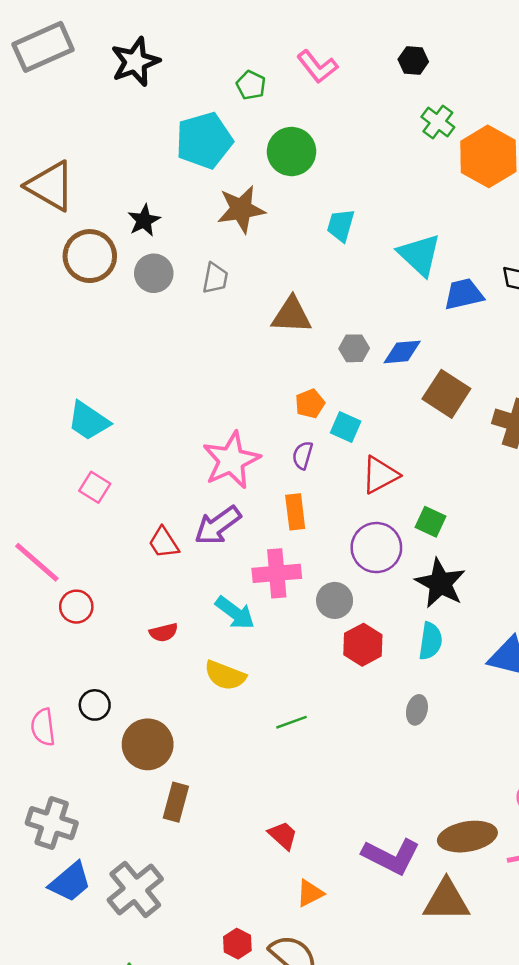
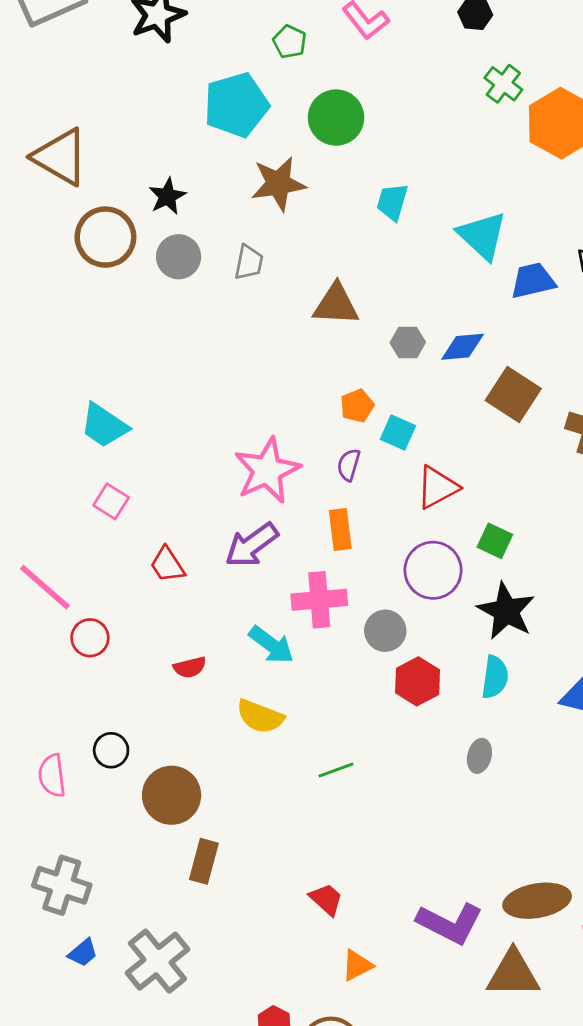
red trapezoid: (164, 543) -> (167, 565), moved
blue trapezoid: (70, 882) -> (83, 953), size x0.6

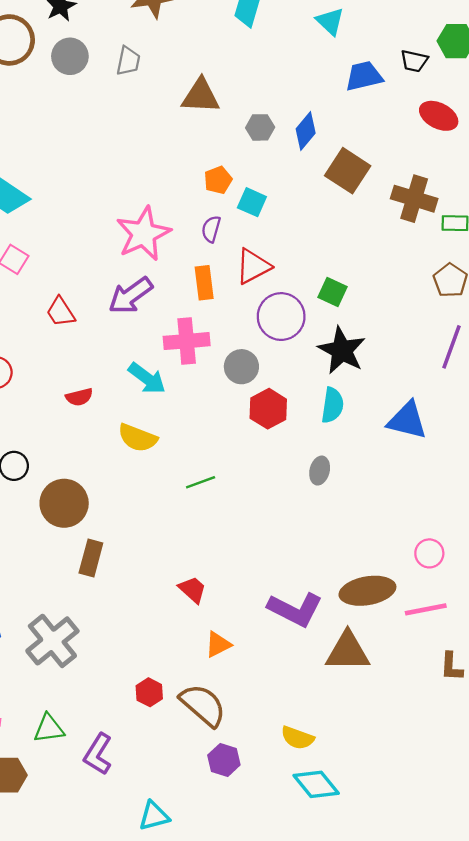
cyan triangle: (482, 236) -> (330, 21), moved, size x0.7
blue diamond: (463, 347) -> (306, 131), turned -45
red triangle: (437, 487) -> (253, 266), moved

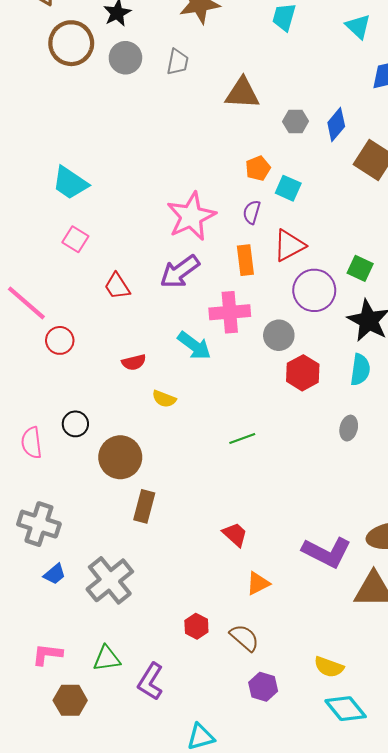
yellow semicircle: (138, 438) -> (164, 399), moved, size x0.7
brown semicircle: (203, 705) -> (244, 638), size x0.7

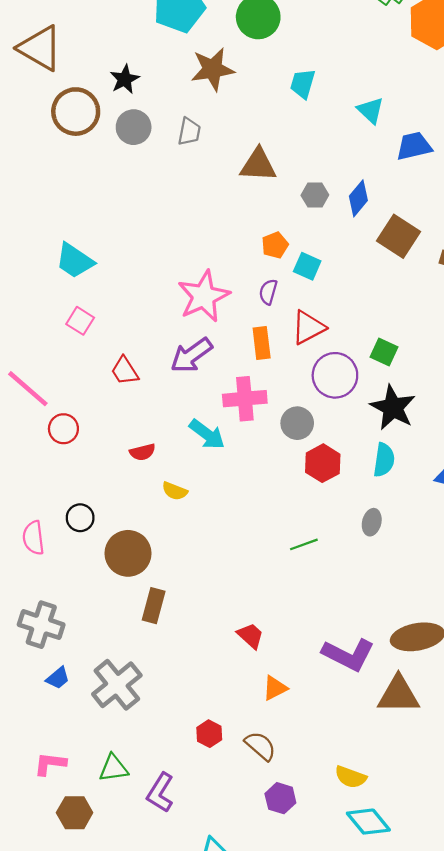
cyan triangle: (358, 26) -> (371, 110), moved
green line: (242, 438) -> (304, 544), moved

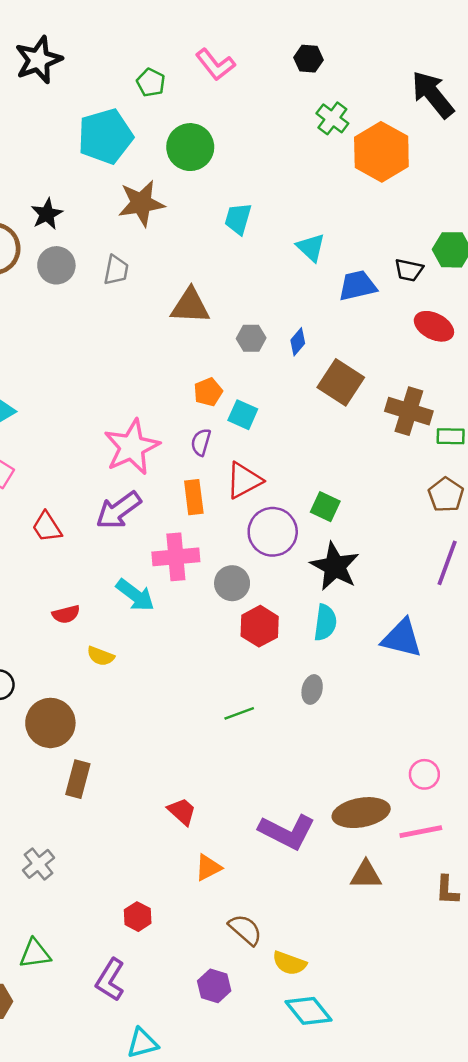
blue diamond: (358, 198) -> (298, 342), size x0.7
gray cross: (117, 685) -> (38, 864), size x0.6
brown triangle: (398, 695) -> (366, 875), moved, size x0.7
brown semicircle: (260, 746) -> (245, 930), moved
purple L-shape: (160, 793) -> (110, 980), moved

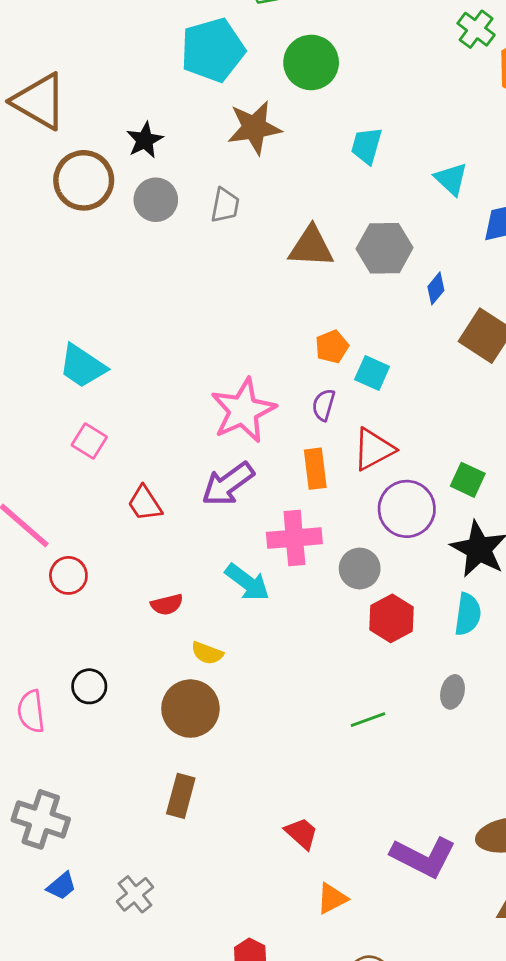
gray hexagon: (251, 338) -> (385, 248), moved, size x1.6
brown circle: (50, 723) -> (190, 709), moved

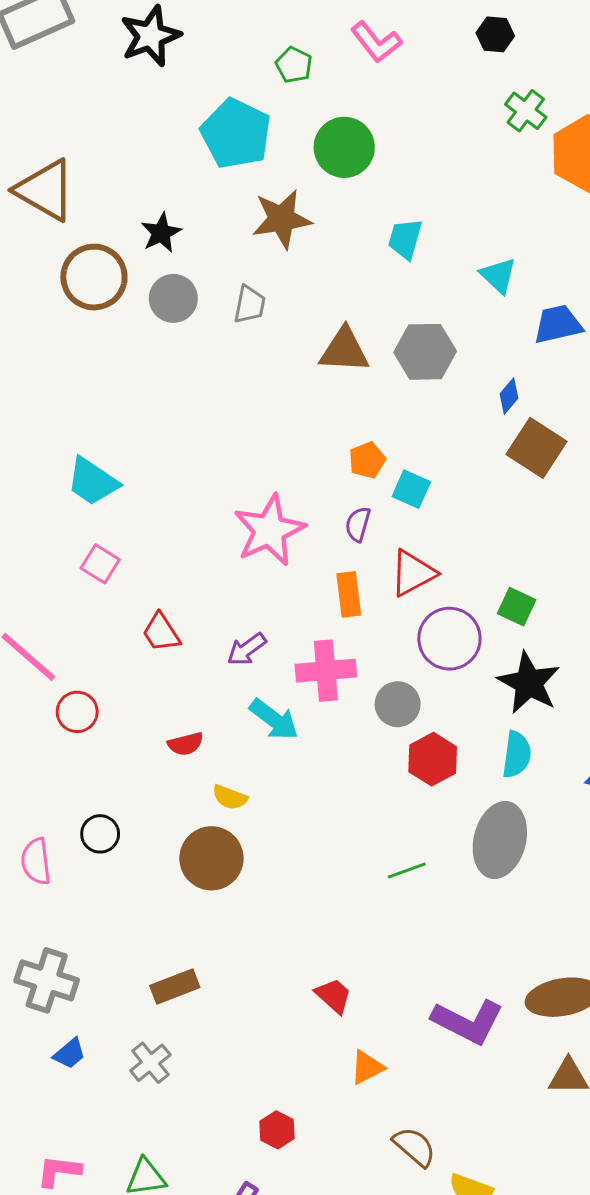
cyan pentagon: (213, 50) -> (236, 134), turned -30
blue diamond: (436, 288) -> (509, 396), moved
purple arrow: (228, 484) -> (247, 649), moved, size x0.7
gray ellipse: (453, 692) -> (500, 840), size x2.0
brown rectangle: (181, 796) -> (175, 986), moved, turned 54

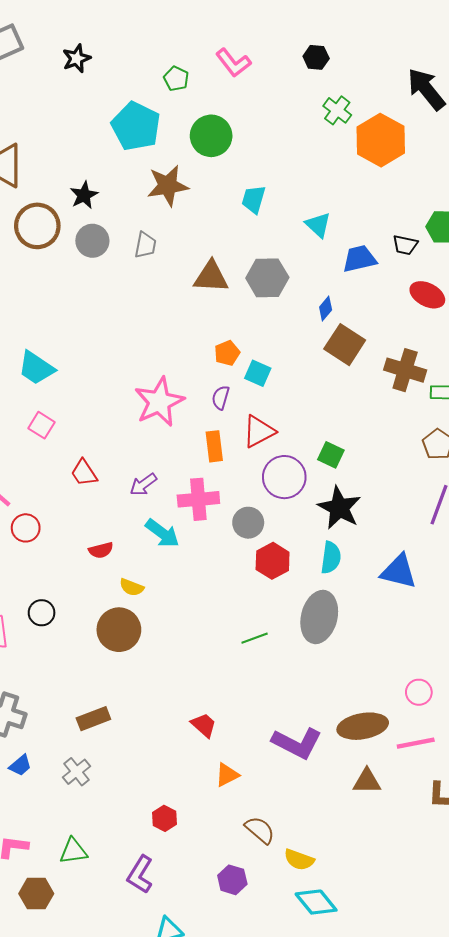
black star: (150, 36) -> (77, 58), size x0.7

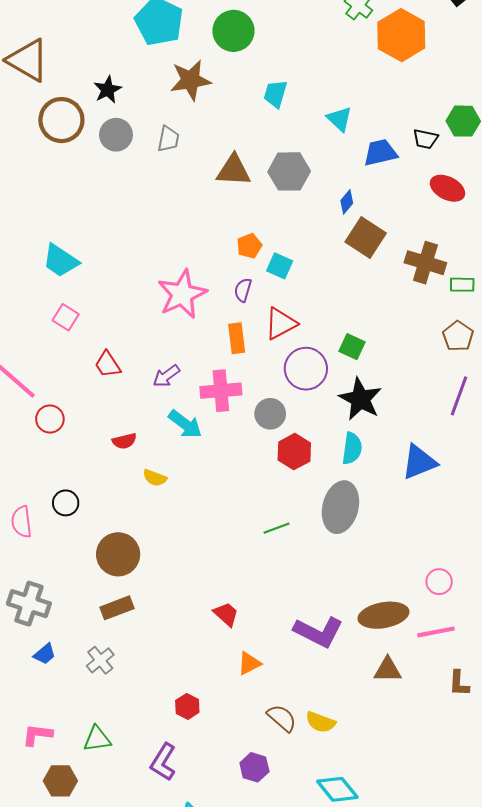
blue triangle: (399, 571) -> (419, 462), turned -36
brown circle: (119, 630) -> (118, 554), moved
yellow semicircle: (299, 860) -> (321, 722), moved

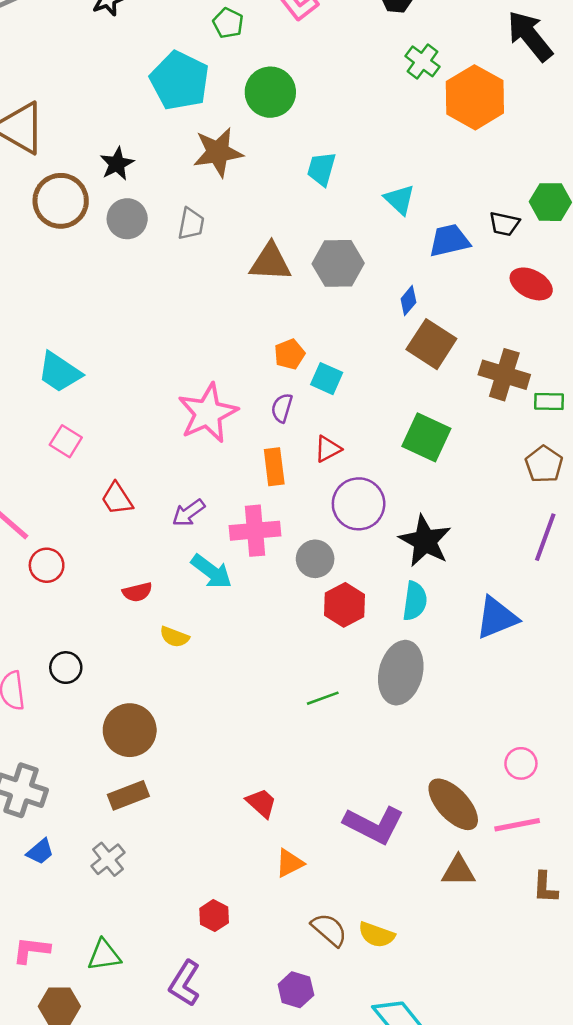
red triangle: (281, 324) -> (328, 449), size x0.7
green square: (352, 347) -> (426, 437), moved, size x1.5
brown ellipse: (383, 615) -> (453, 804), turned 57

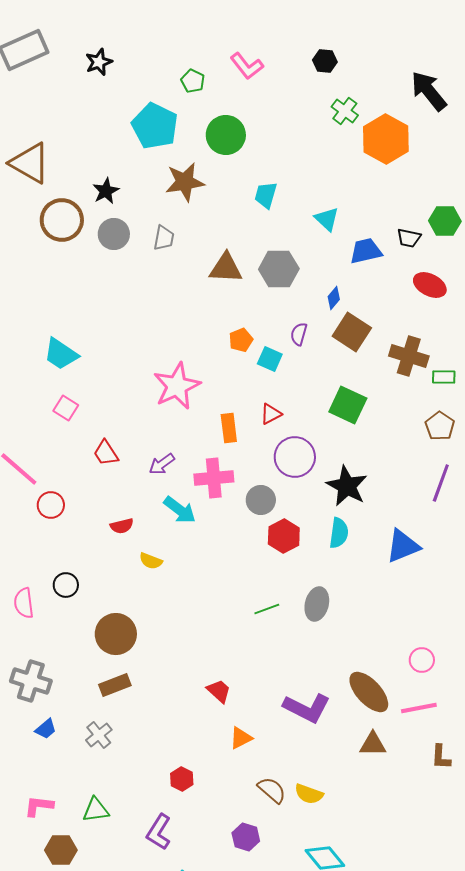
purple semicircle: (282, 408) -> (299, 334), moved
gray ellipse: (401, 673) -> (317, 604), moved, size x0.7

